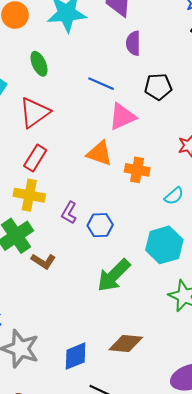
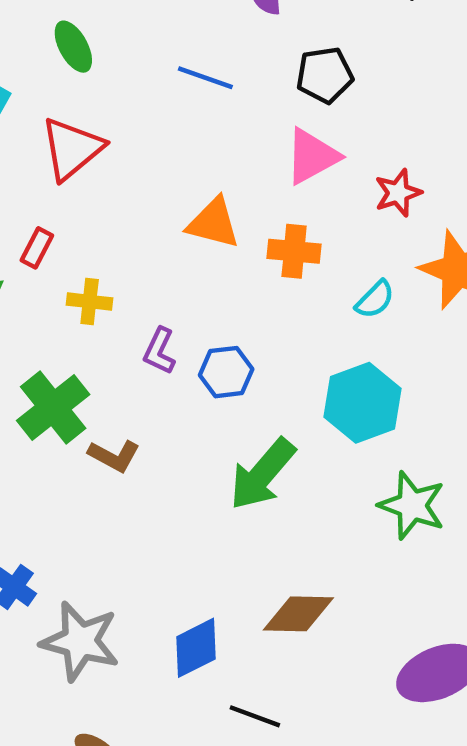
pink triangle: (122, 117) -> (312, 156), moved
red rectangle: (35, 158) -> (37, 248), moved, size x0.7
yellow cross: (29, 195) -> (90, 302), moved, size x0.7

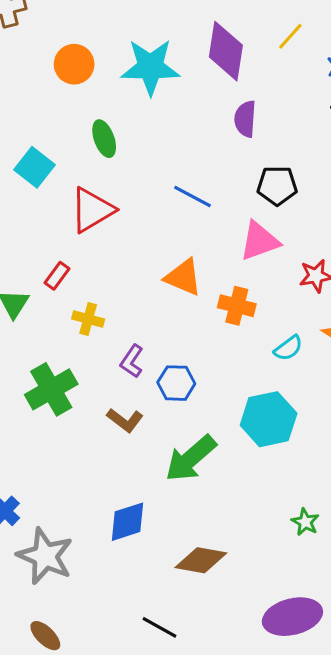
blue line: (205, 78) -> (192, 196), moved
brown L-shape: (114, 456) -> (125, 420), moved
green star: (412, 505) -> (305, 522), moved, size x0.6
blue diamond: (196, 648) -> (127, 522), moved

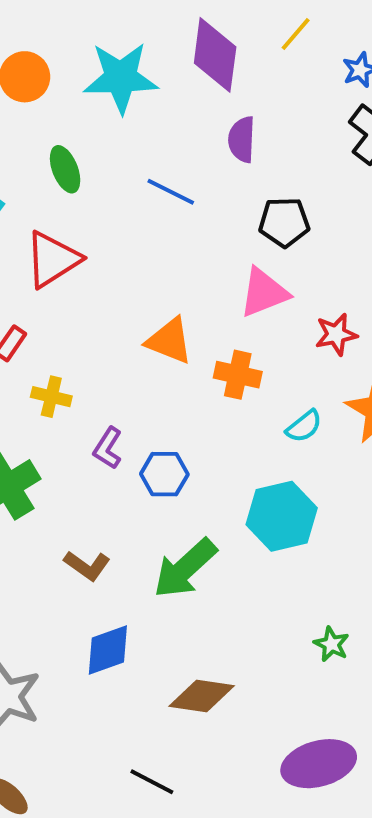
blue line: (192, 196) -> (171, 192), moved
brown L-shape: (125, 420) -> (87, 566), moved

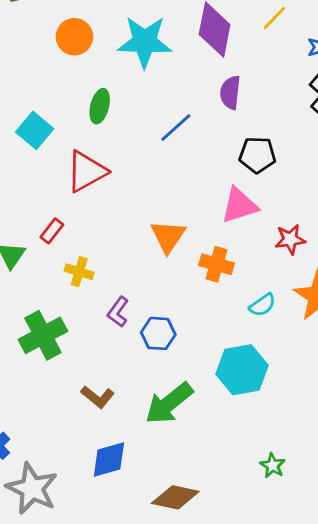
green ellipse: (65, 169) -> (100, 106), turned 32
blue line: (171, 192) -> (176, 127), turned -72
orange triangle: (169, 341) -> (168, 236), turned 39

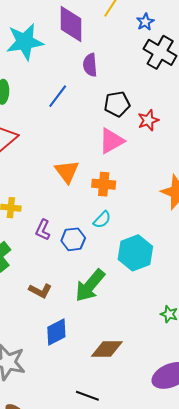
red star: (290, 239) -> (148, 120), moved
cyan semicircle: (262, 305) -> (102, 220), moved

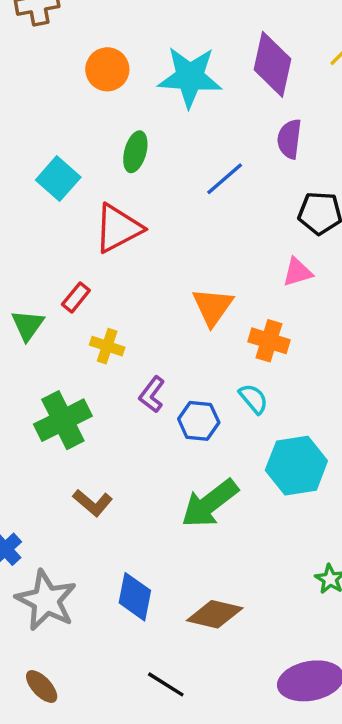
pink triangle: (111, 141) -> (297, 272), size x0.7
cyan semicircle: (102, 220) -> (253, 399), turned -96
brown L-shape: (40, 291) -> (93, 503), moved
blue diamond: (56, 332) -> (135, 597), moved, turned -64

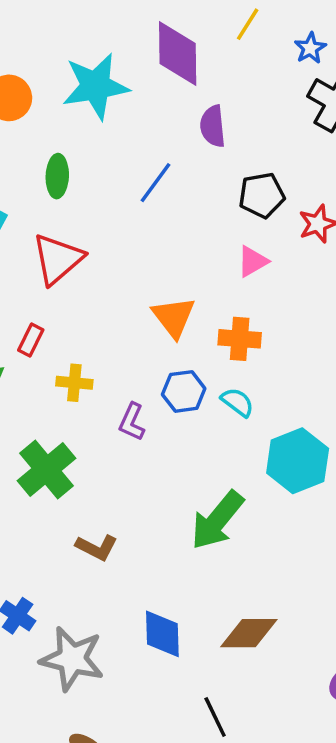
blue hexagon: (199, 421) -> (184, 391), moved
black line: (166, 684) -> (215, 717), turned 45

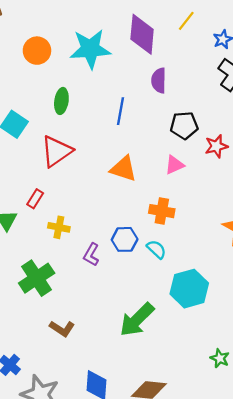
blue line: (155, 183) -> (121, 111), turned -32
orange triangle: (174, 317) -> (123, 169), moved, turned -40

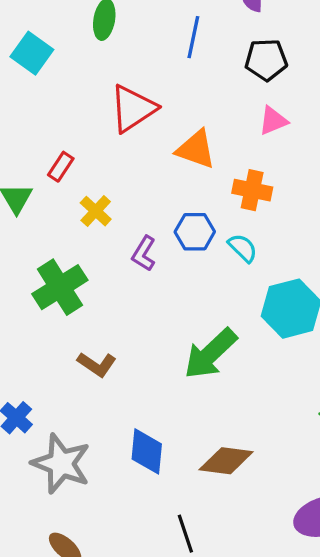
black pentagon: (184, 125) -> (266, 60), moved
red triangle: (56, 151) -> (133, 108), moved
orange triangle: (123, 169) -> (196, 149), moved
yellow cross: (59, 227) -> (96, 211), turned 30

